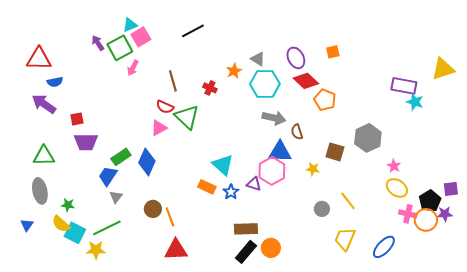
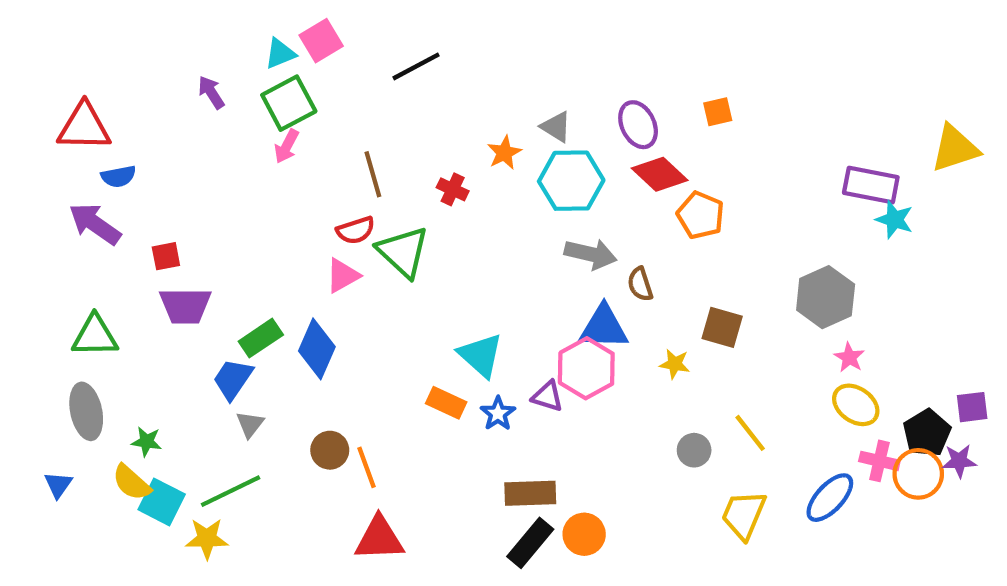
pink square: (141, 37) -> (321, 41), moved
green square: (120, 48) -> (289, 103), moved
red semicircle: (165, 107) -> (356, 230), turned -42
gray hexagon: (368, 138) -> (826, 297), moved
blue ellipse: (384, 247) -> (830, 498), moved

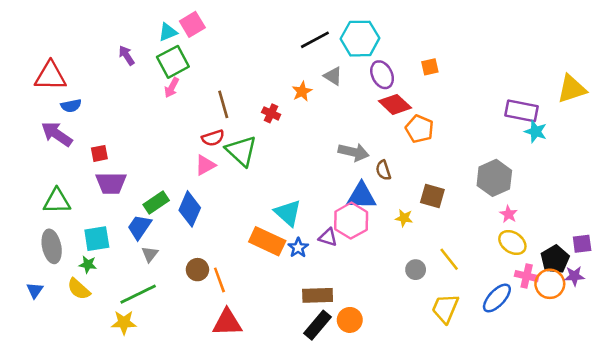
black line: (416, 66) -> (315, 40), moved
cyan hexagon: (571, 181) -> (360, 39), moved
orange rectangle: (446, 403) -> (267, 241), size x1.5
cyan square: (162, 502) -> (97, 239), moved, turned -36

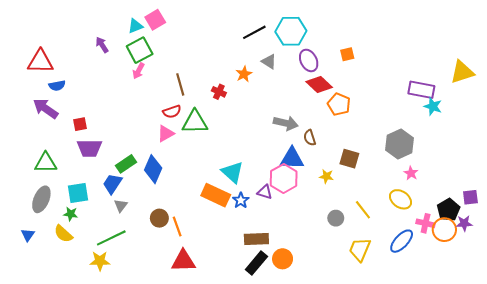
green triangle: (241, 151) -> (195, 122), turned -44
yellow ellipse: (512, 243) -> (401, 199), moved
gray ellipse: (52, 246) -> (41, 199), turned 35

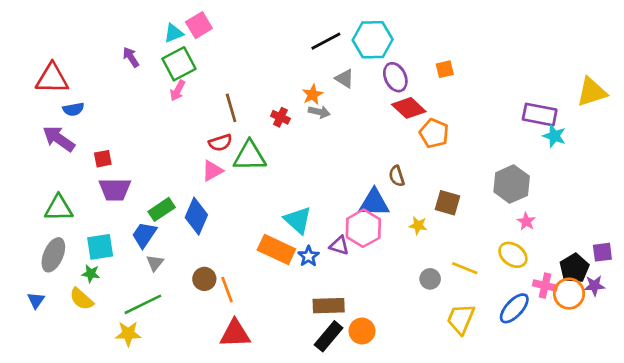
gray arrow: (286, 123) -> (319, 112), moved, size x0.7
yellow line: (363, 210) -> (465, 268), turned -30

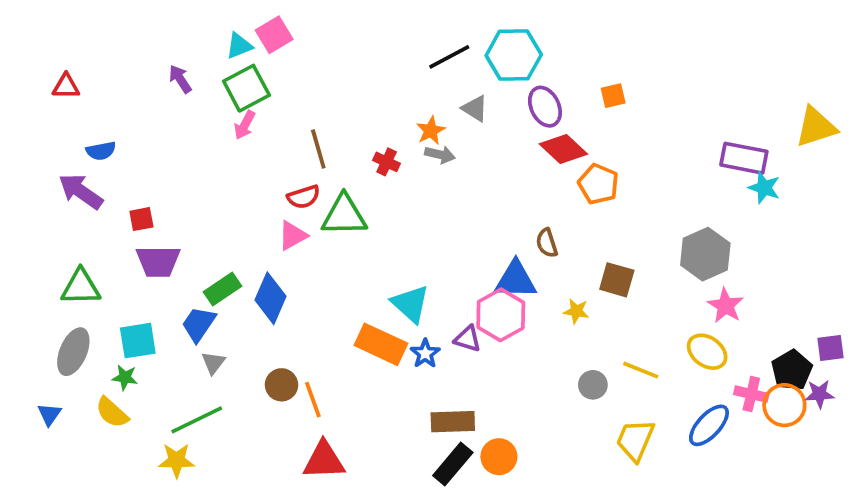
red triangle: (52, 79) -> (66, 86), moved, size x0.6
pink star: (526, 221) -> (726, 306), size x1.4

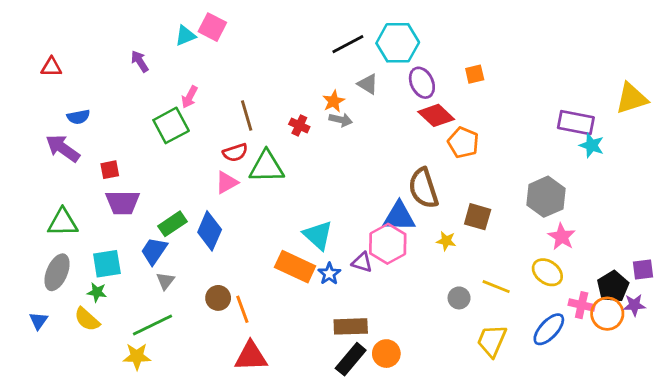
pink square: (274, 35) -> (212, 27), turned -32
green square: (246, 88) -> (171, 125), moved
brown semicircle: (547, 243) -> (423, 188), size x1.8

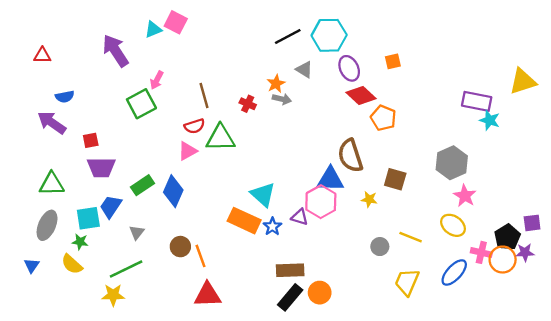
purple arrow: (140, 61) -> (115, 51), size x1.8
blue trapezoid: (154, 251) -> (111, 206), moved

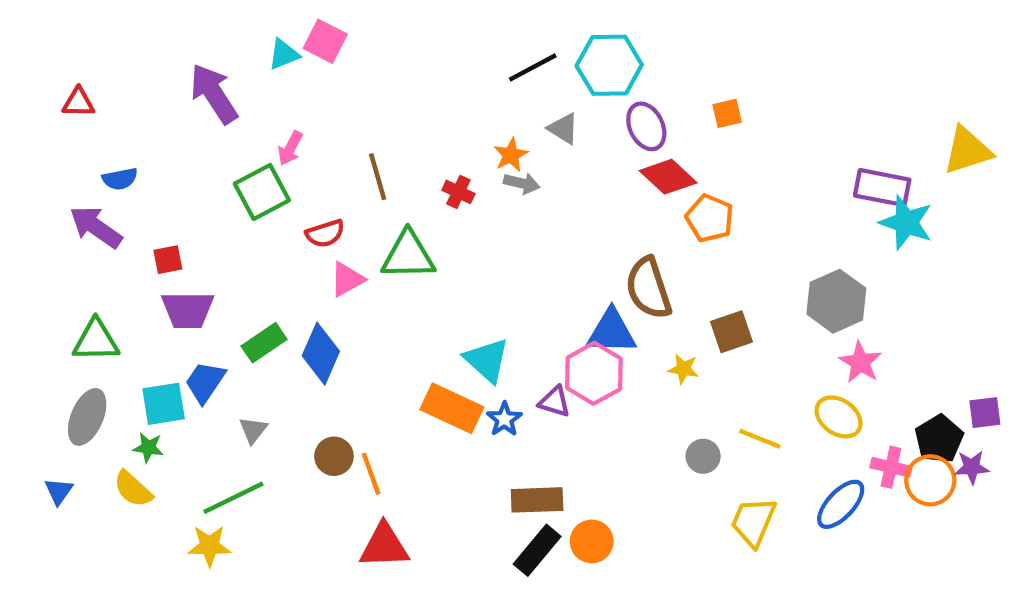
cyan star: (490, 120) -> (906, 223), size x1.4
red semicircle: (195, 126) -> (325, 233), moved
brown square: (395, 179) -> (731, 332), turned -35

